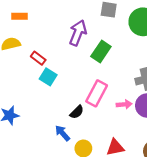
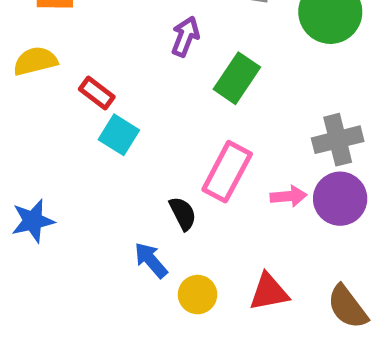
purple arrow: (78, 33) -> (185, 36), size x0.7
black semicircle: (77, 112) -> (183, 213), turned -72

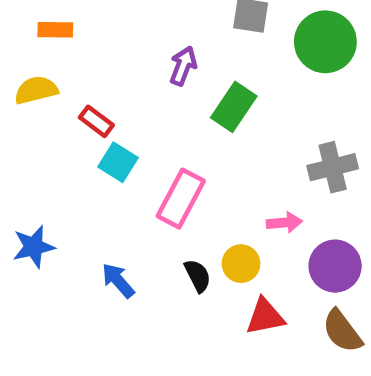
pink rectangle: (227, 172) -> (181, 199), moved
purple circle: (340, 199) -> (335, 266), moved
black semicircle: (183, 213) -> (198, 276), moved
blue arrow: (151, 260) -> (118, 280), moved
yellow circle: (198, 295) -> (241, 264), moved

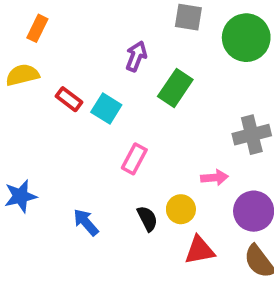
orange rectangle: (55, 30) -> (37, 28), turned -65
cyan square: (118, 162) -> (106, 109), moved
pink rectangle: (181, 199) -> (134, 159), size x0.7

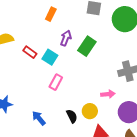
orange rectangle: (37, 28) -> (51, 14), moved
purple arrow: (136, 56) -> (66, 38), moved
pink rectangle: (134, 159) -> (56, 82), moved

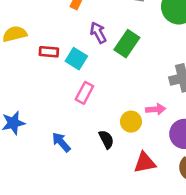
purple arrow: (66, 38) -> (98, 33), turned -49
red rectangle: (30, 52) -> (49, 52), turned -32
yellow circle: (90, 111) -> (131, 122), moved

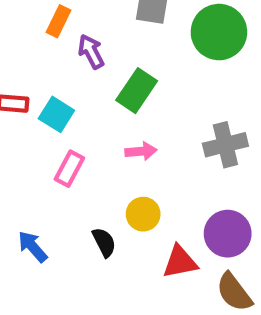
purple arrow: (98, 33) -> (91, 52), moved
pink arrow: (156, 109) -> (141, 151), moved
red triangle: (145, 163) -> (180, 262), moved

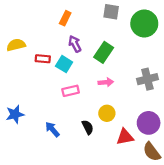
purple arrow: (91, 52) -> (75, 44), moved
pink rectangle: (69, 169) -> (71, 91), turned 49

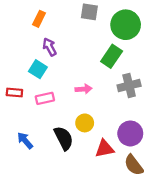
green rectangle: (104, 52) -> (112, 56), moved
red rectangle: (43, 59) -> (14, 93), moved
black semicircle: (88, 127) -> (64, 138), size x1.5

